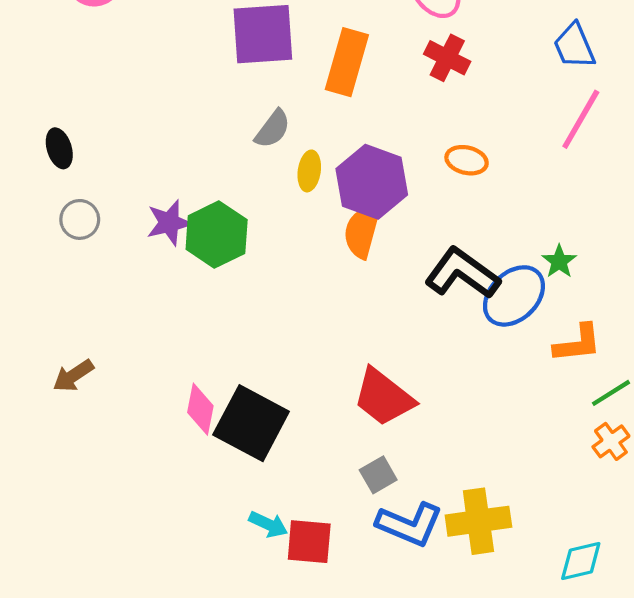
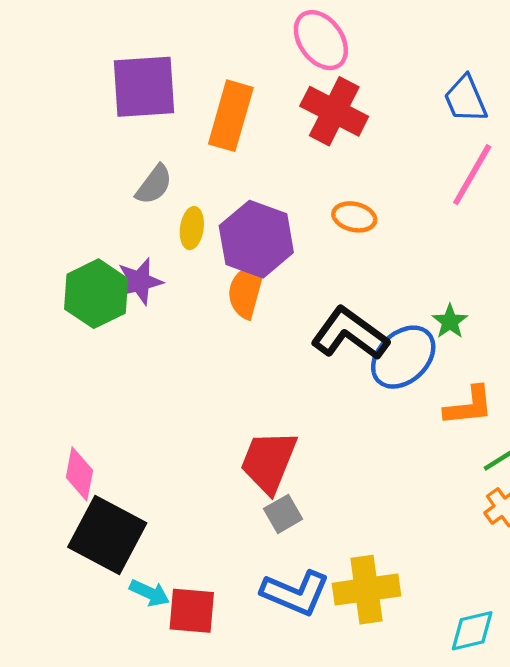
red cross: (447, 58) -> (334, 111), size x1.4
purple star: (169, 223) -> (140, 281), moved
red trapezoid: (384, 397) -> (269, 462), turned 74
black square: (251, 423) -> (107, 535), moved
gray square: (378, 475) -> (283, 514), moved

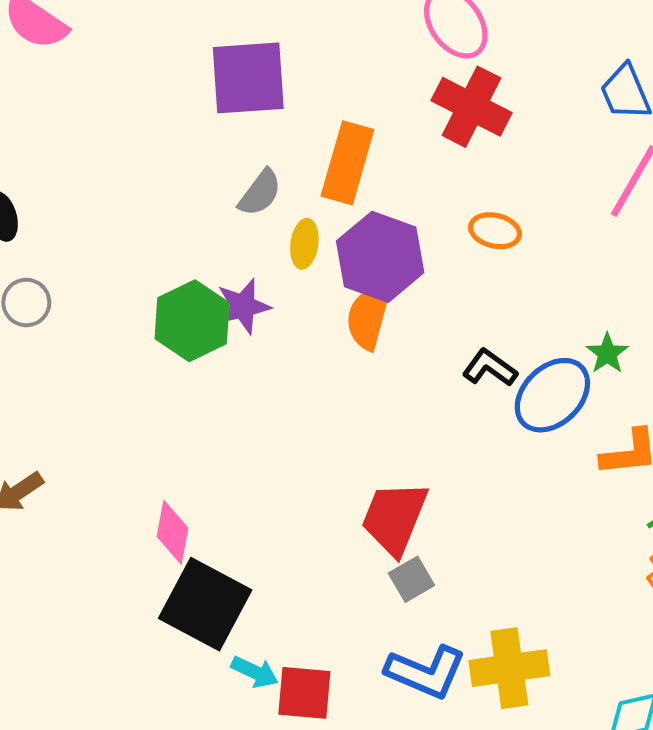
orange rectangle: (231, 116) -> (347, 163), moved
black L-shape: (350, 334) -> (490, 368), size x0.6

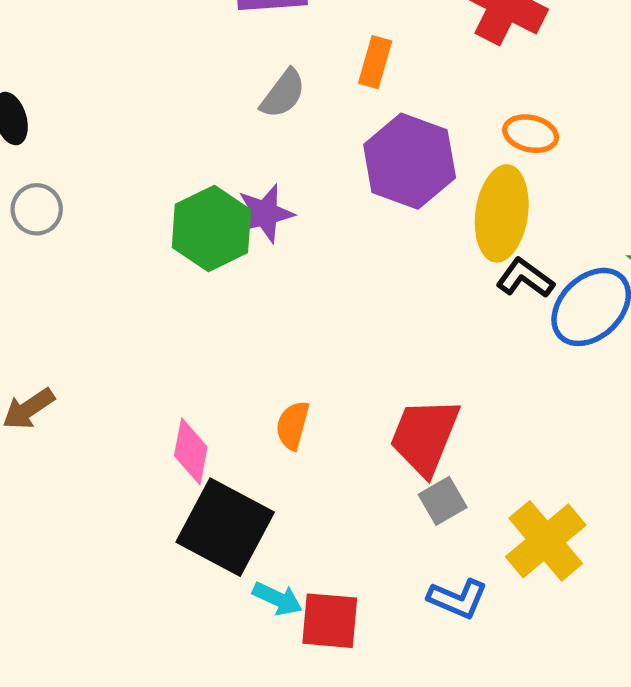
orange rectangle: (347, 163) -> (375, 62), size x0.6
yellow ellipse: (304, 244) -> (502, 213), moved, size x1.8
orange semicircle: (368, 317) -> (293, 425), moved, size x0.7
yellow cross: (509, 668) -> (546, 541), moved, turned -32
blue L-shape: (426, 672) -> (458, 599), size x0.7

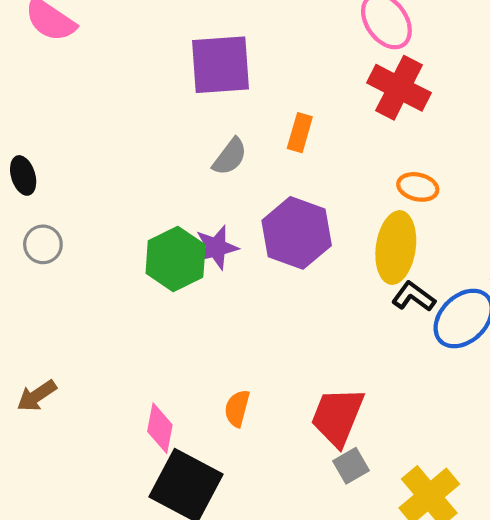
purple hexagon: (410, 161) -> (297, 233), moved

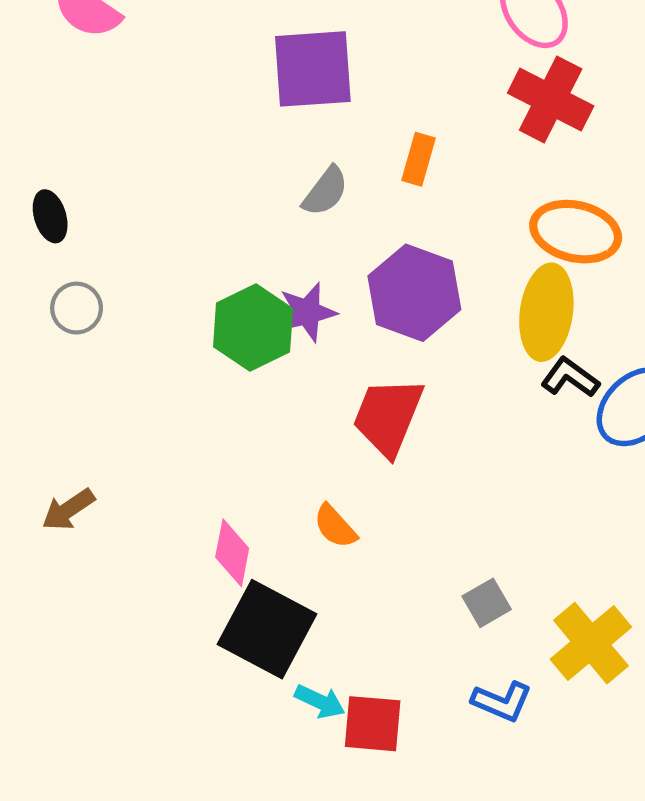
orange ellipse: (418, 187) -> (576, 232), size x1.6
orange semicircle: (237, 408) -> (335, 526), turned -57
red trapezoid: (337, 417) -> (388, 416), moved

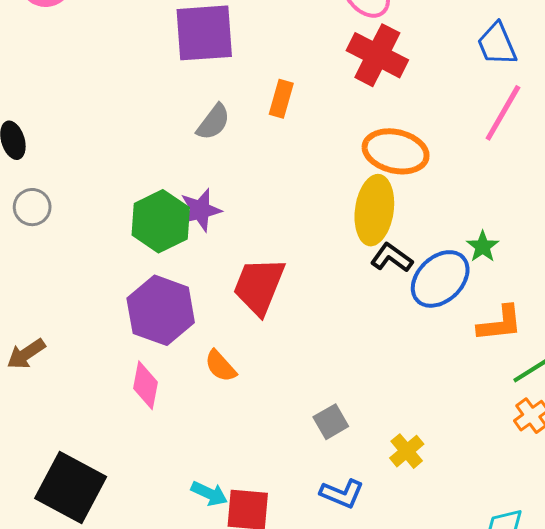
purple hexagon: (414, 293) -> (161, 310), moved
black square: (267, 629) -> (71, 488), moved
yellow cross: (591, 643) -> (407, 451), size x0.6

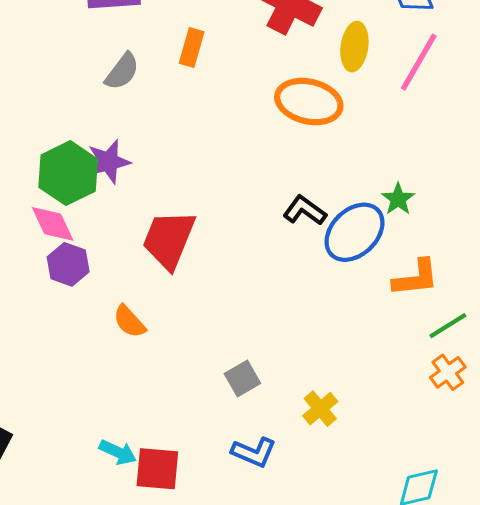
yellow ellipse: (374, 210) -> (354, 47), moved, size x0.7
purple hexagon: (161, 310) -> (68, 264), size x0.6
pink diamond: (146, 385) -> (53, 224), moved, turned -36

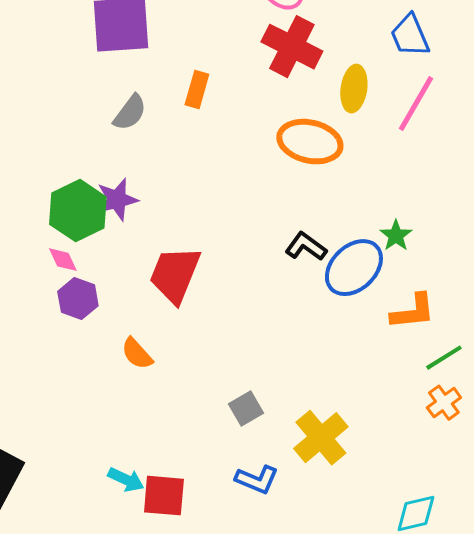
pink diamond: (53, 224) -> (63, 260), size x0.7
yellow cross: (320, 409) -> (321, 438), size x1.6

